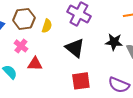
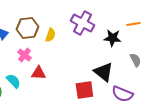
black star: (114, 42) -> (112, 38), moved
black triangle: (75, 48) -> (103, 72), moved

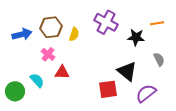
purple semicircle: (122, 94) -> (146, 93), turned 120

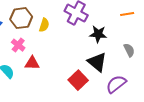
black star: (136, 37) -> (98, 34), moved
red square: (108, 89) -> (78, 80), turned -36

